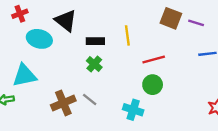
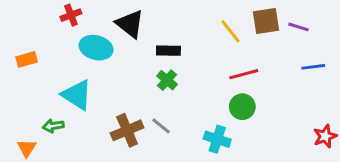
brown square: (171, 18) -> (266, 21), turned -30
yellow line: (127, 35) -> (230, 31), moved, turned -30
cyan triangle: (24, 75) -> (77, 95), turned 45

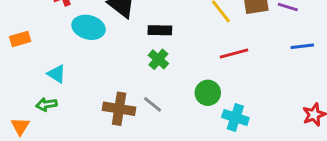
cyan triangle: (77, 95) -> (57, 74), moved, size x0.6
green circle: (242, 107) -> (208, 93), moved
brown cross: (127, 130) -> (119, 109), turned 32
cyan cross: (217, 139) -> (235, 118), moved

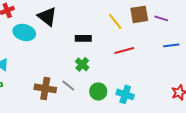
black rectangle: (160, 30) -> (83, 38), moved
green cross: (158, 59) -> (82, 64), moved
green circle: (208, 93) -> (98, 91), moved

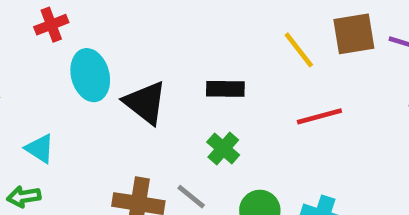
black triangle: (47, 16) -> (145, 103), moved
cyan ellipse: (24, 32) -> (90, 75), turned 60

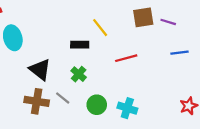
yellow line: (299, 50) -> (100, 28), moved
black triangle: (145, 103) -> (40, 70), moved

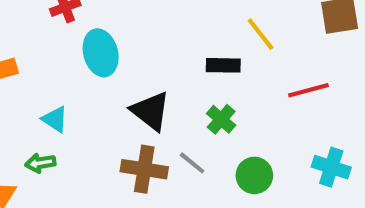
cyan cross: (127, 108) -> (331, 167), moved

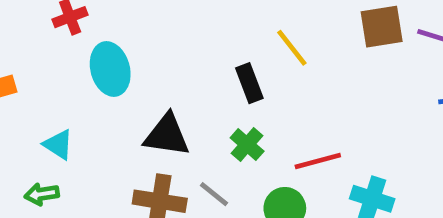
black rectangle: (223, 65) -> (249, 83), turned 68
red line: (308, 90) -> (318, 161), moved
black triangle: (150, 111) -> (167, 135), turned -30

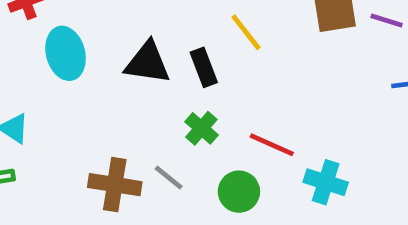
black triangle: (167, 135) -> (148, 63), moved
red line: (318, 161) -> (272, 145), turned 39

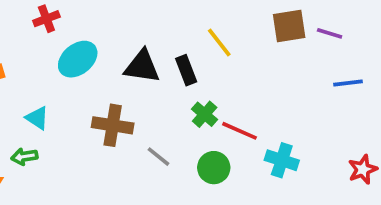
cyan ellipse: (66, 53) -> (78, 59), turned 66
green cross: (201, 128) -> (205, 114), moved
brown cross: (115, 185) -> (113, 125), moved

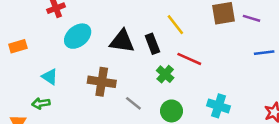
red line: (239, 131) -> (189, 59), moved

